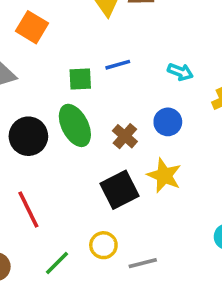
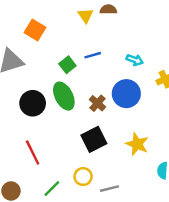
green square: (80, 79) -> (67, 65), turned -35
blue circle: (168, 122) -> (126, 94), size x1.5
yellow star: (164, 176) -> (137, 144), moved

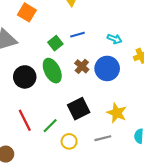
brown cross: (97, 103) -> (82, 66), moved
green line: (52, 189) -> (50, 126), moved
gray line: (110, 189) -> (103, 138), moved

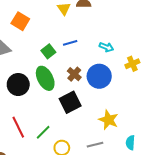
black square: (79, 109) -> (70, 102), moved

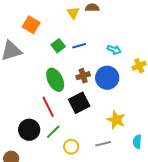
green square: (48, 51) -> (58, 46), moved
brown cross: (74, 74) -> (83, 76), turned 32
black circle: (18, 85) -> (29, 130), moved
red line: (18, 127) -> (48, 107), moved

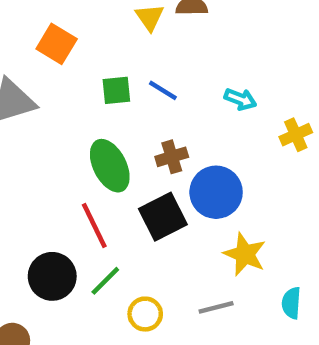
green square: (58, 46) -> (116, 90), turned 32
blue line: (79, 46) -> (163, 90), turned 48
blue circle: (107, 78) -> (216, 192), moved

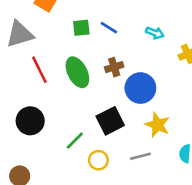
black square: (163, 217) -> (110, 121), moved
red line: (94, 225) -> (39, 70), moved
black circle: (52, 276) -> (30, 121), moved

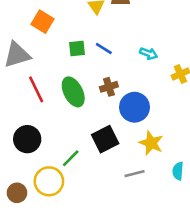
yellow circle: (98, 160) -> (49, 181), moved, size x1.5

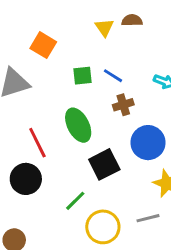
brown cross: (109, 87) -> (123, 105), moved
red line: (36, 89) -> (37, 143), moved
black square: (105, 139) -> (104, 164), moved
yellow circle: (49, 181) -> (103, 227), moved

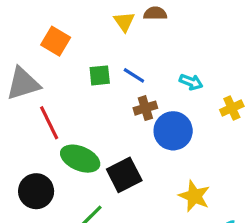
green ellipse: (78, 125) -> (80, 159), moved, turned -40
red line: (37, 143) -> (49, 123), moved
blue circle: (148, 143) -> (173, 131), moved

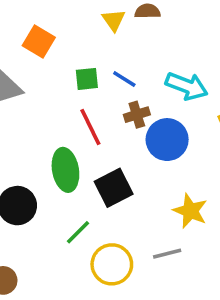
cyan arrow: (191, 82) -> (187, 86), size x1.6
red line: (49, 123) -> (90, 127), moved
green ellipse: (80, 159) -> (65, 170), turned 57

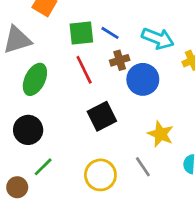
green square: (87, 79) -> (81, 33), size x1.4
green ellipse: (65, 170) -> (35, 79), moved, turned 36
green line: (78, 232) -> (43, 167), moved
gray line: (167, 254) -> (143, 167), turned 70

